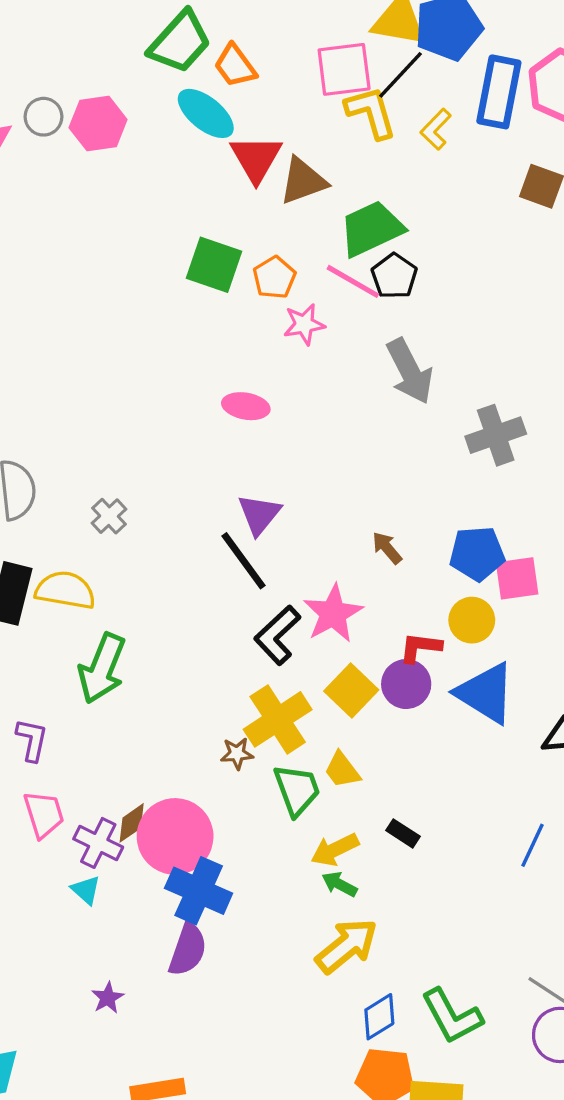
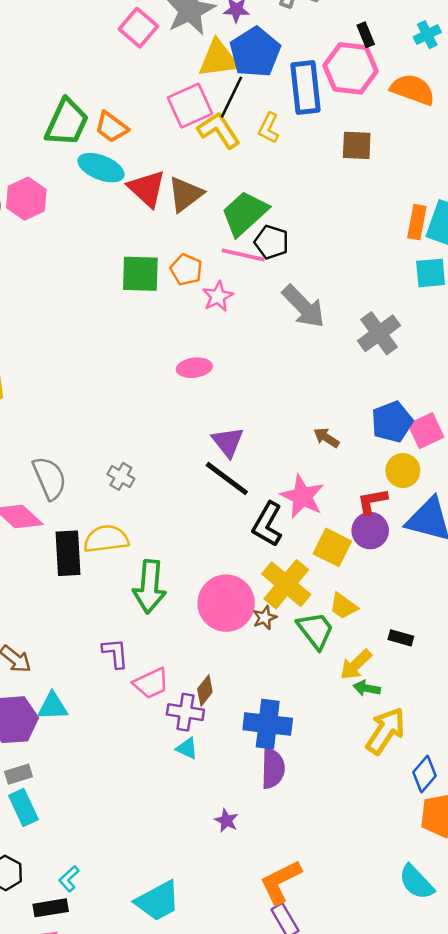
pink trapezoid: (44, 814) -> (151, 683), moved, turned 99
pink circle: (175, 836) -> (226, 603), moved

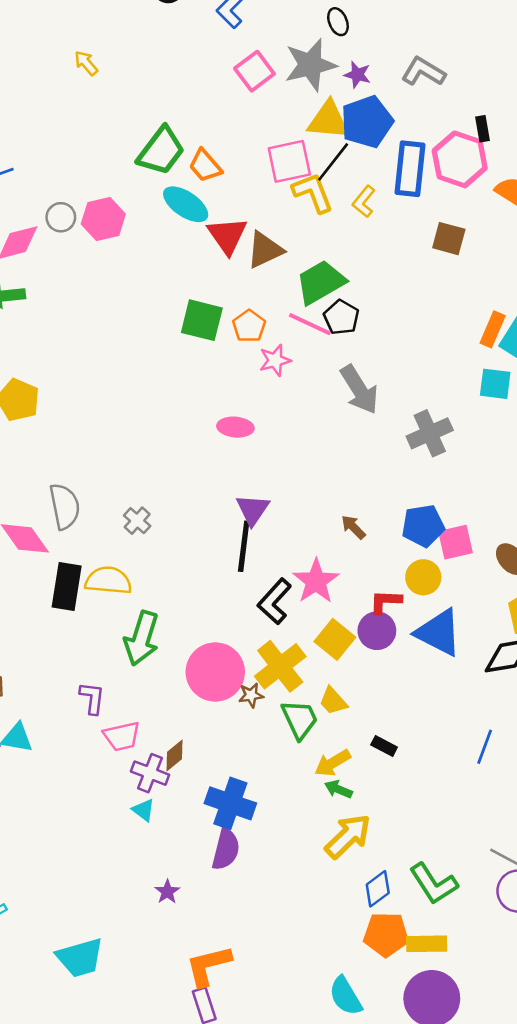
black line: (227, 479) -> (244, 546), turned 48

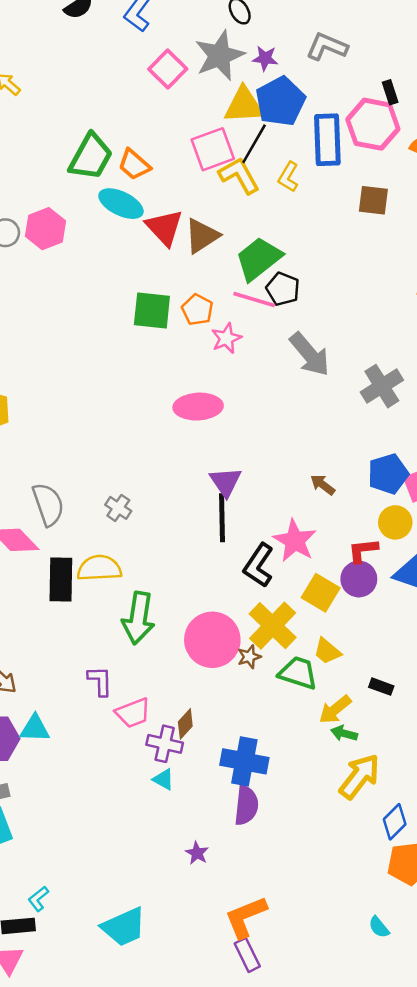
pink ellipse: (235, 427) -> (198, 407), size x1.4
green trapezoid: (300, 719) -> (298, 673), turned -39
cyan semicircle: (346, 996) -> (379, 927), size x0.6

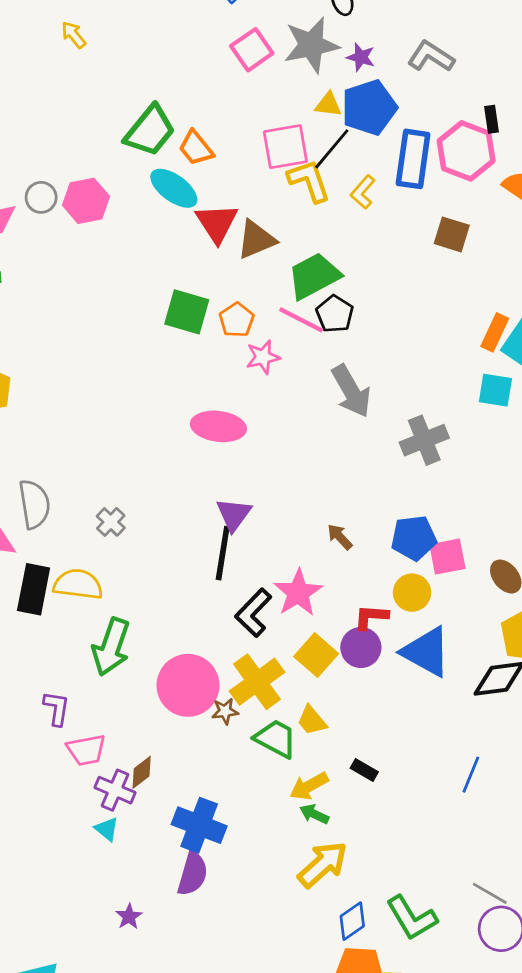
yellow triangle: (244, 105) -> (328, 105), size x0.6

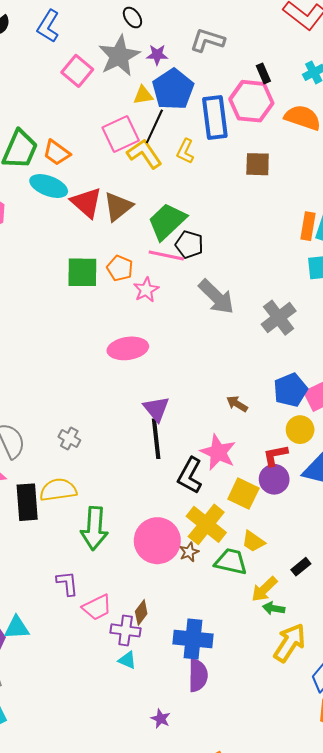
black rectangle: (364, 770) -> (301, 567), turned -54

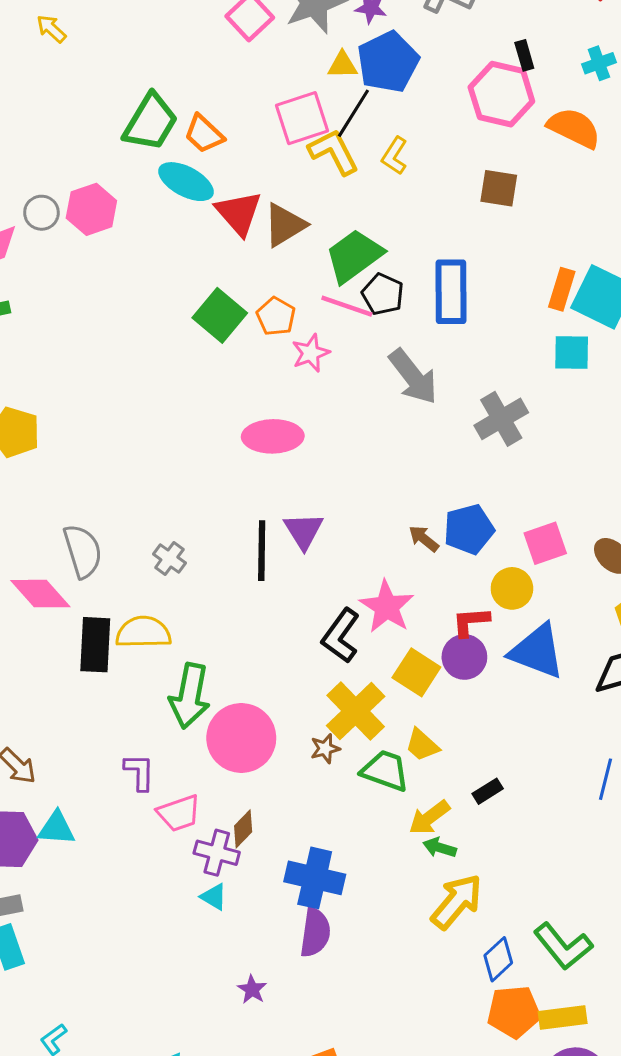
blue rectangle: (215, 118) -> (451, 292), moved
green square: (82, 272) -> (220, 315), turned 32
blue pentagon: (290, 390) -> (469, 529), moved
black line: (156, 439) -> (262, 551), moved
pink circle: (157, 541) -> (241, 738), moved

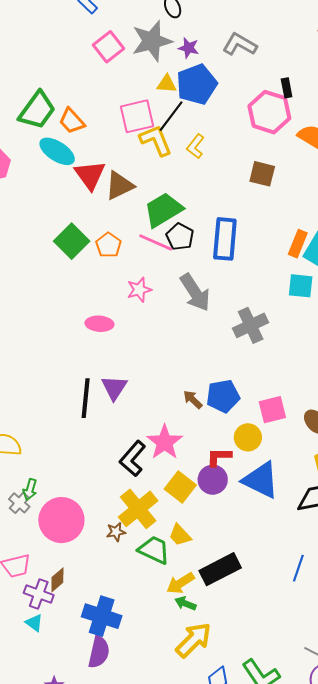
pink star: (311, 353) -> (139, 290), moved
pink ellipse: (273, 436) -> (99, 324), size x0.7
gray cross: (169, 559) -> (19, 503), moved
green arrow: (190, 696) -> (30, 489), size x0.5
black rectangle: (488, 791) -> (220, 569), size x2.0

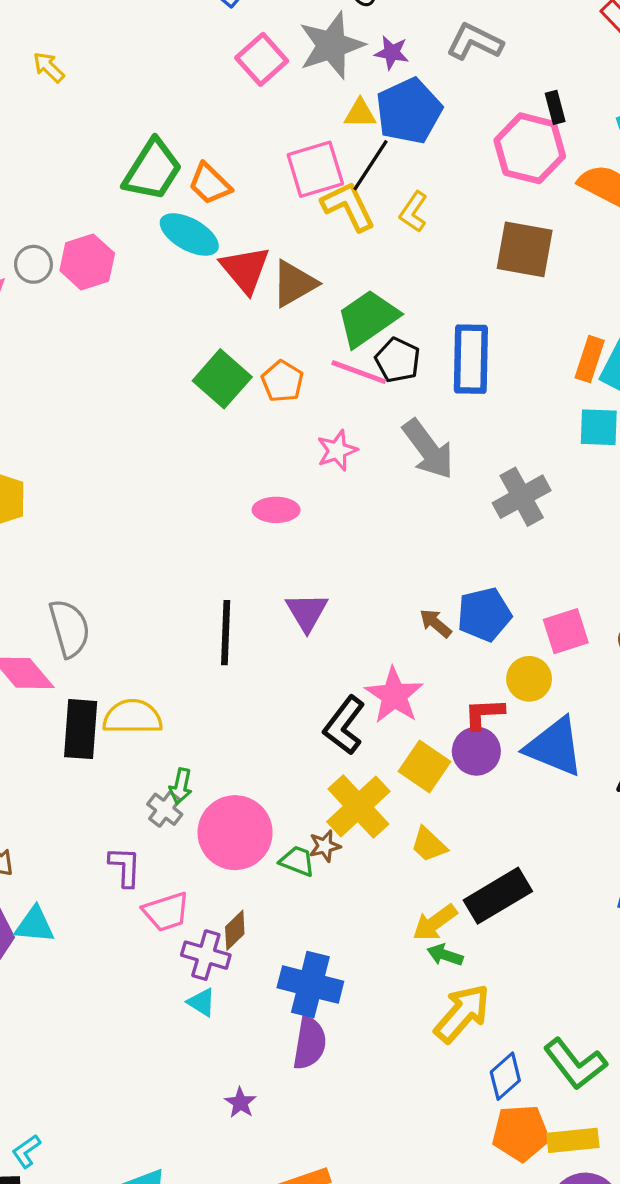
brown square: (262, 174) -> (525, 249), size x1.4
black line: (86, 398) -> (226, 633), moved
green trapezoid: (154, 550) -> (297, 861), moved, size x0.7

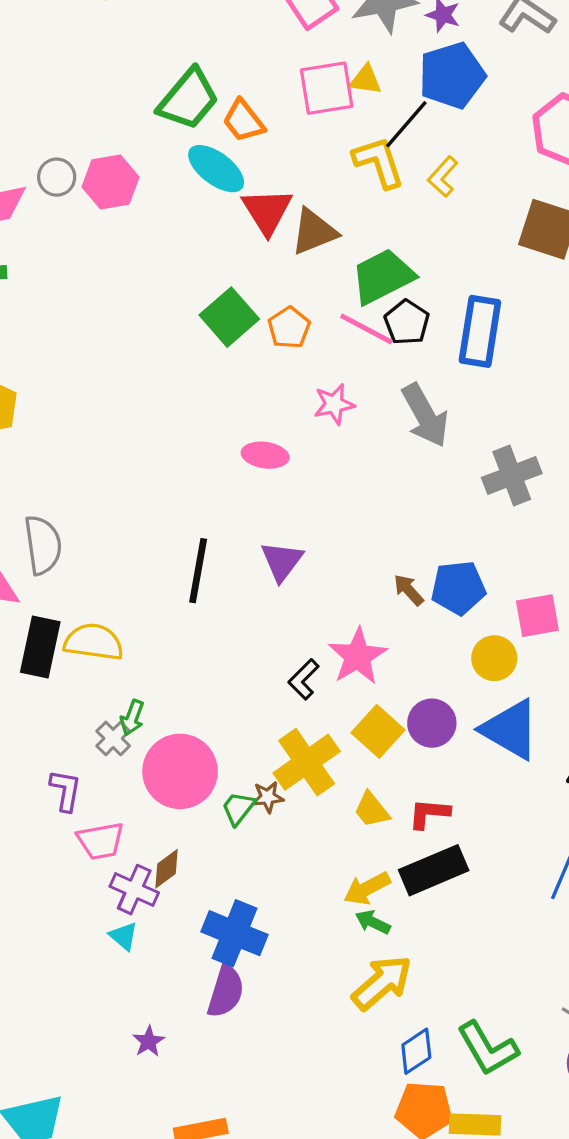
yellow triangle: (360, 113) -> (366, 80), moved
pink square: (315, 169) -> (327, 88), moved
red L-shape: (484, 714) -> (429, 814), moved
black L-shape: (344, 725) -> (304, 679), size x0.7
green trapezoid: (297, 861) -> (238, 808), turned -81

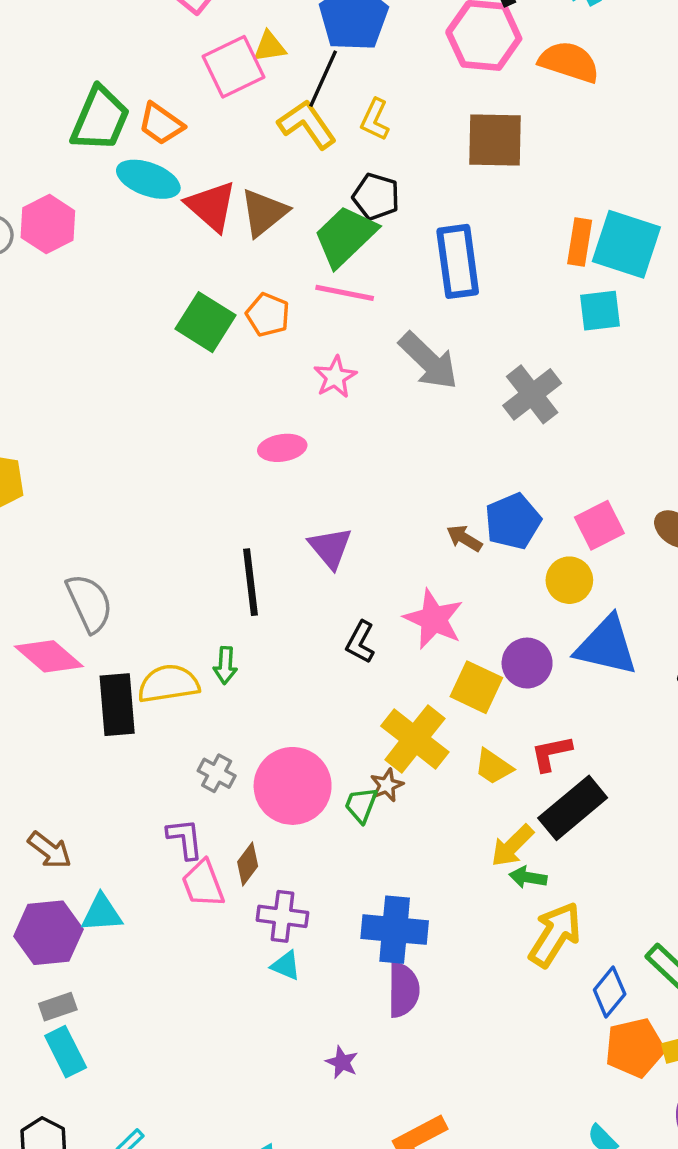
black pentagon: (407, 322) -> (376, 197), moved
black L-shape: (304, 679) -> (360, 642), moved
green arrow: (132, 718) -> (225, 665), moved
pink trapezoid: (101, 841) -> (203, 884), moved, turned 96
brown diamond: (166, 869) -> (248, 864), moved

